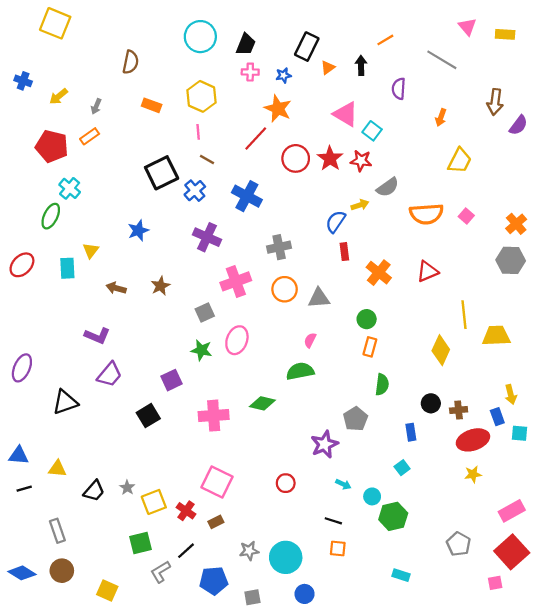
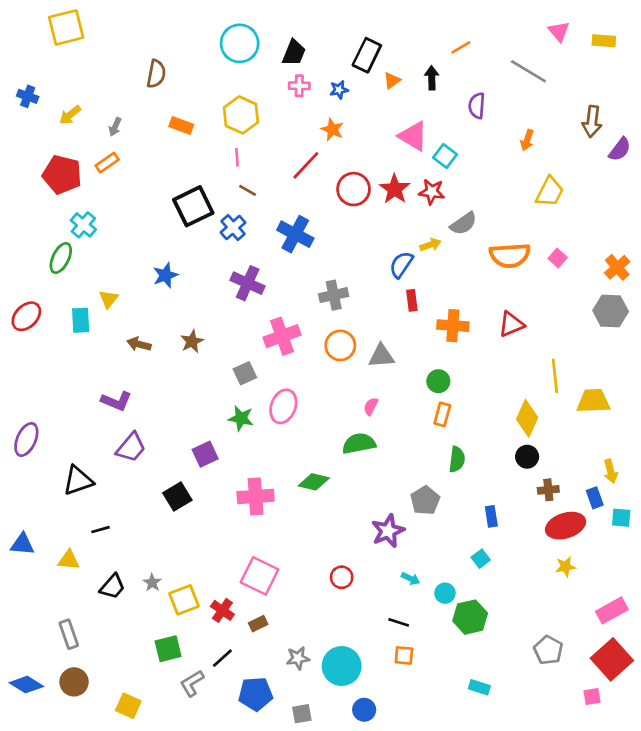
yellow square: (55, 23) -> (66, 27), turned -36
orange star: (278, 109) -> (332, 129), size x0.7
orange cross: (379, 273) -> (453, 326), turned -35
black circle: (431, 403) -> (527, 457), moved
black line: (24, 489) -> (101, 530), moved

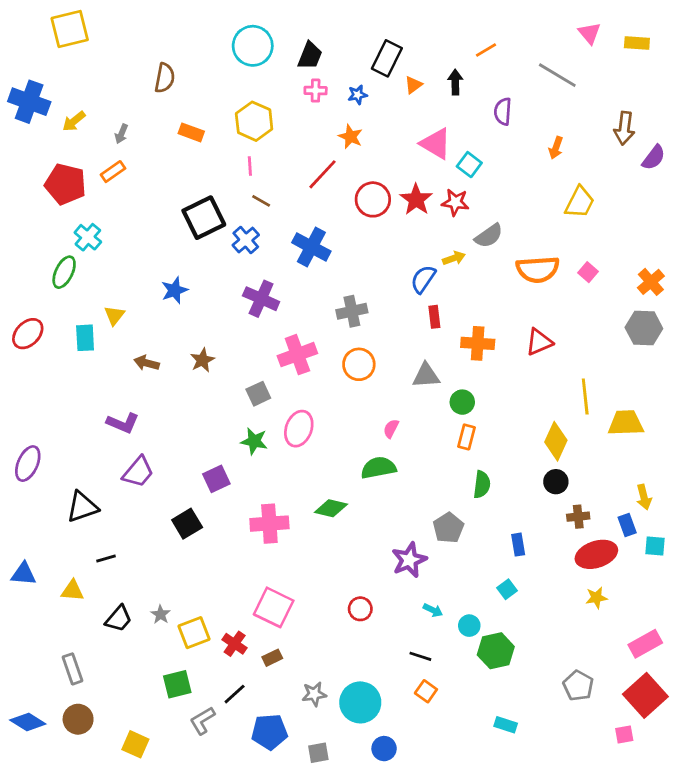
blue cross: (28, 96) -> (29, 102), size x1.8
gray triangle: (381, 356) -> (426, 376), moved
orange square: (404, 655) -> (426, 691), turned 30

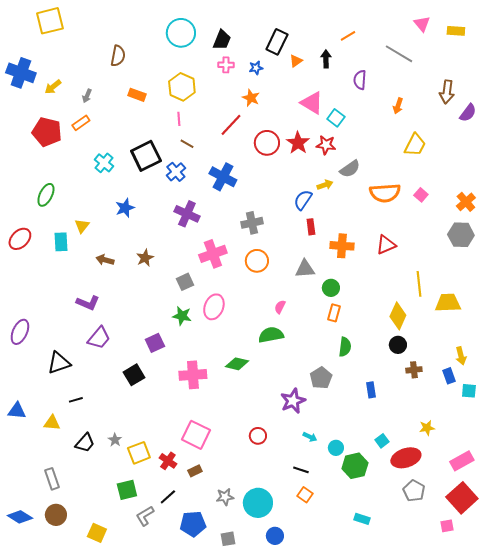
cyan cross: (88, 237) -> (104, 163), moved
red ellipse: (596, 554) -> (406, 458), moved
cyan square: (507, 589) -> (382, 441), moved

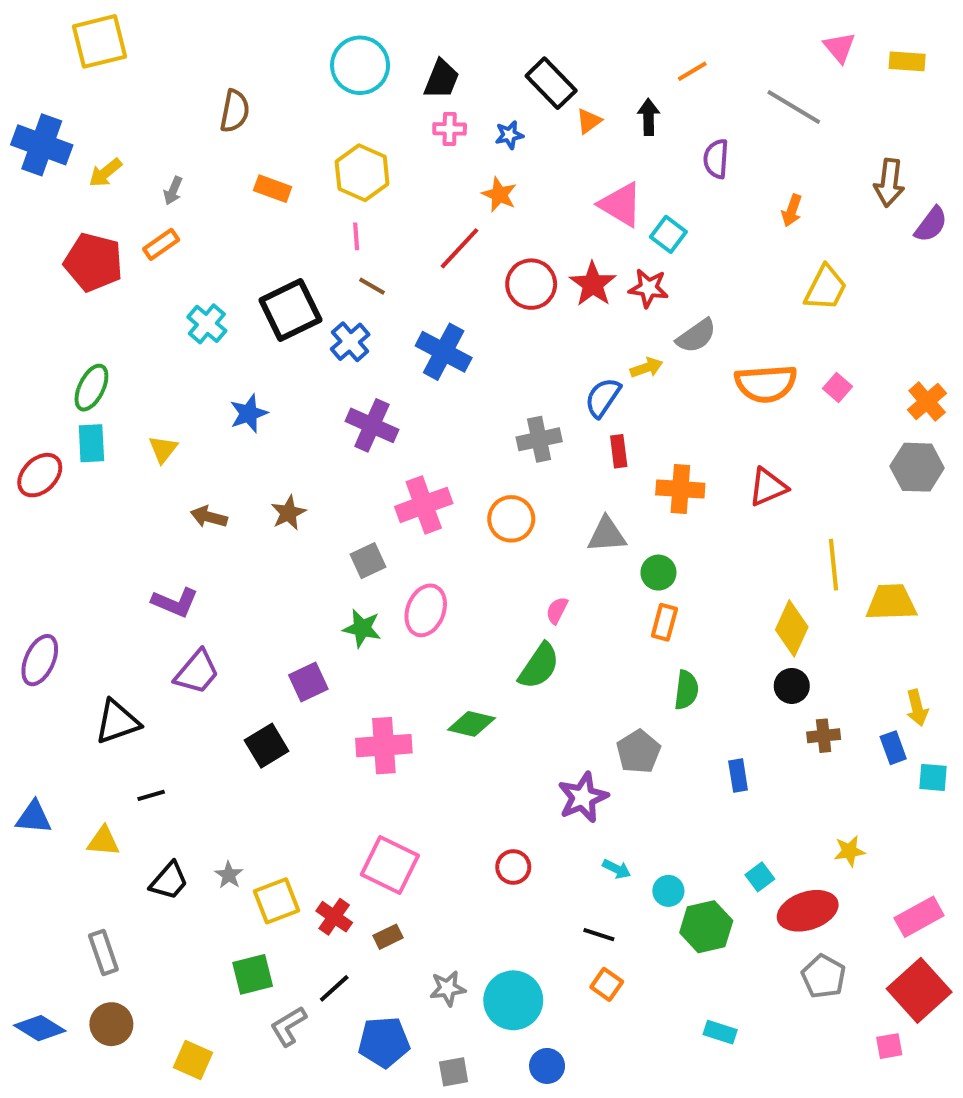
black rectangle: (277, 42) -> (551, 83), turned -70
gray cross: (252, 223) -> (539, 439), moved
cyan rectangle: (61, 242) -> (91, 443), moved
green semicircle: (271, 335) -> (539, 666), turned 135

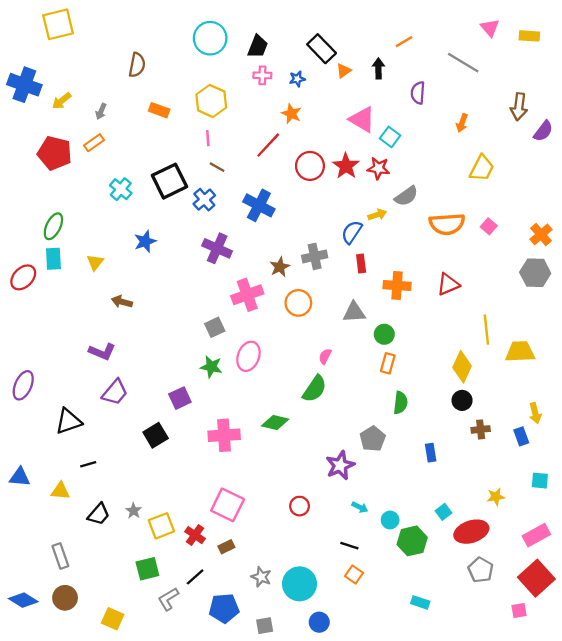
brown star: (288, 513) -> (280, 267), moved
cyan square: (933, 777) -> (540, 481), moved
gray star: (448, 988) -> (261, 577), turned 30

